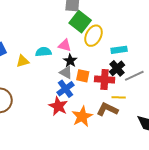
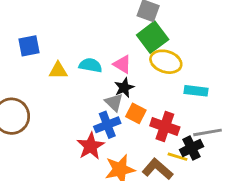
yellow ellipse: (94, 36) -> (166, 62), turned 65
black cross: (117, 68) -> (191, 148), moved

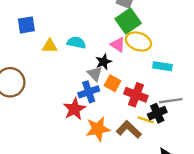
pink triangle: (122, 64) -> (118, 45), moved

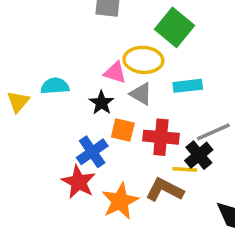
green square: (128, 21) -> (174, 27), moved
yellow triangle: (50, 46) -> (18, 102), turned -35
gray triangle: (95, 74) -> (141, 94), moved

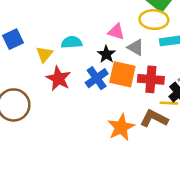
yellow ellipse: (143, 60) -> (154, 20), moved
orange square: (123, 130) -> (122, 74), size x1.5
blue cross: (92, 152) -> (97, 78), moved
red star: (79, 182) -> (58, 79), moved

